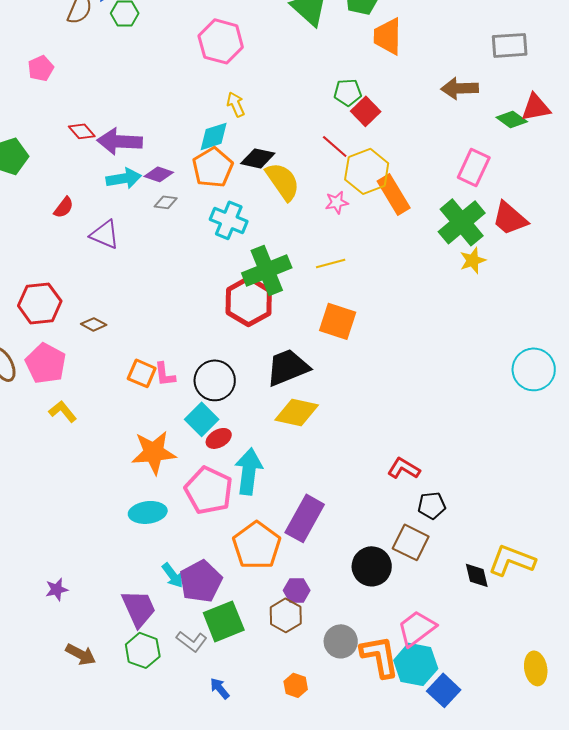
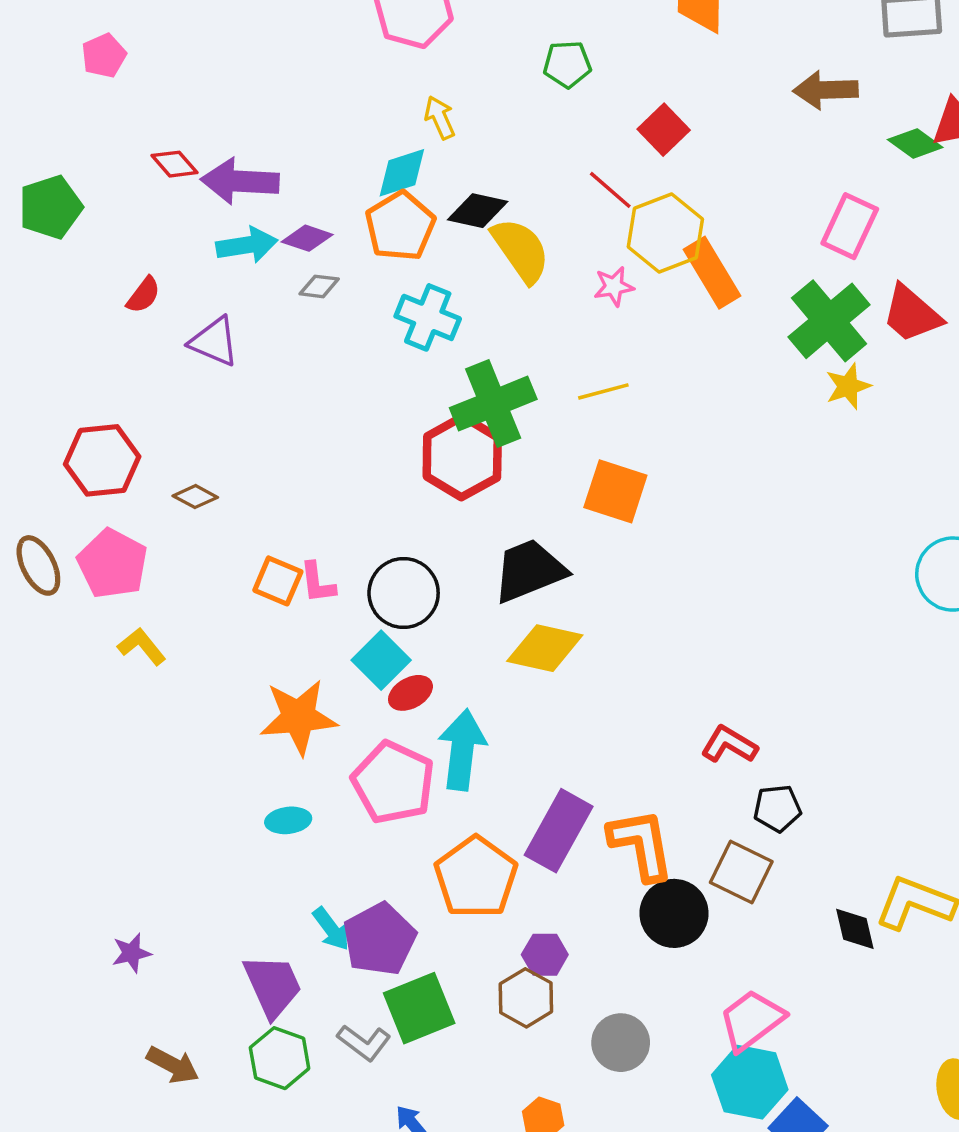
green pentagon: (348, 92) -> (567, 64), moved
cyan ellipse: (148, 512) -> (288, 820), size x0.7
orange L-shape: (380, 656) -> (641, 844), moved

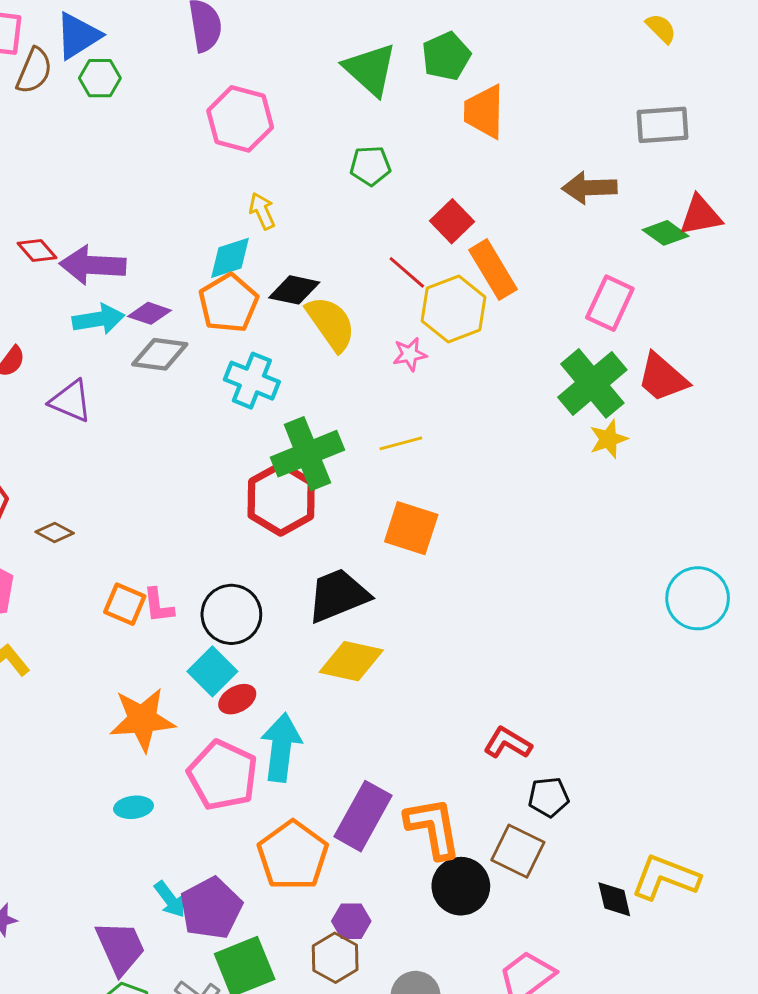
orange rectangle: (712, 273) -> (493, 270), moved
gray diamond: (319, 286) -> (160, 354), size x1.6

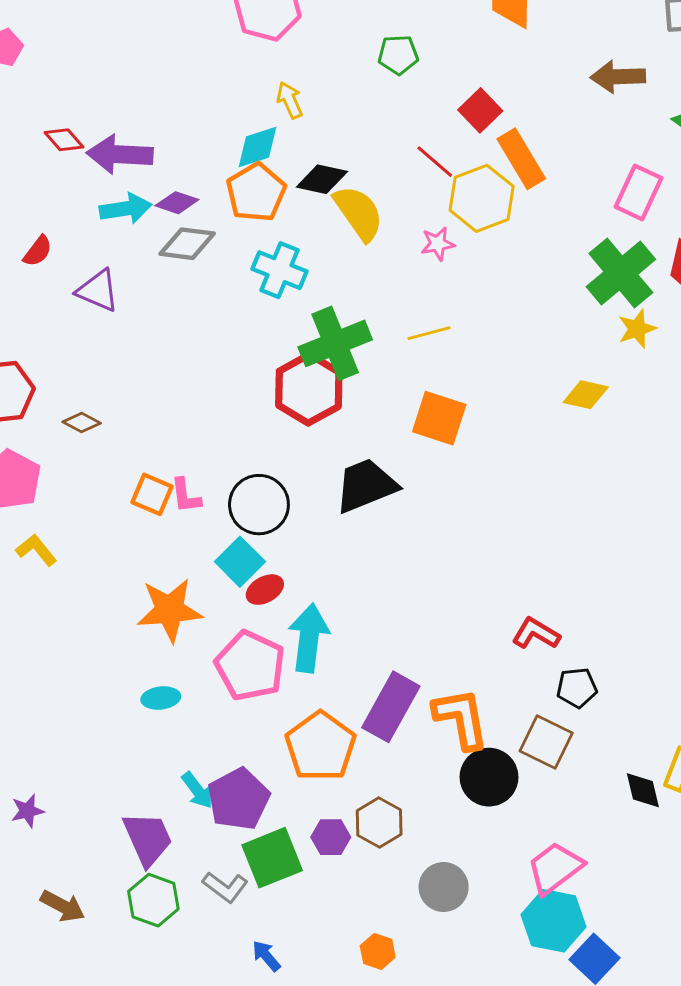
yellow diamond: (351, 661) -> (586, 395), moved, size x0.7
purple hexagon: (351, 921) -> (331, 837), moved
brown hexagon: (335, 958) -> (379, 823), moved

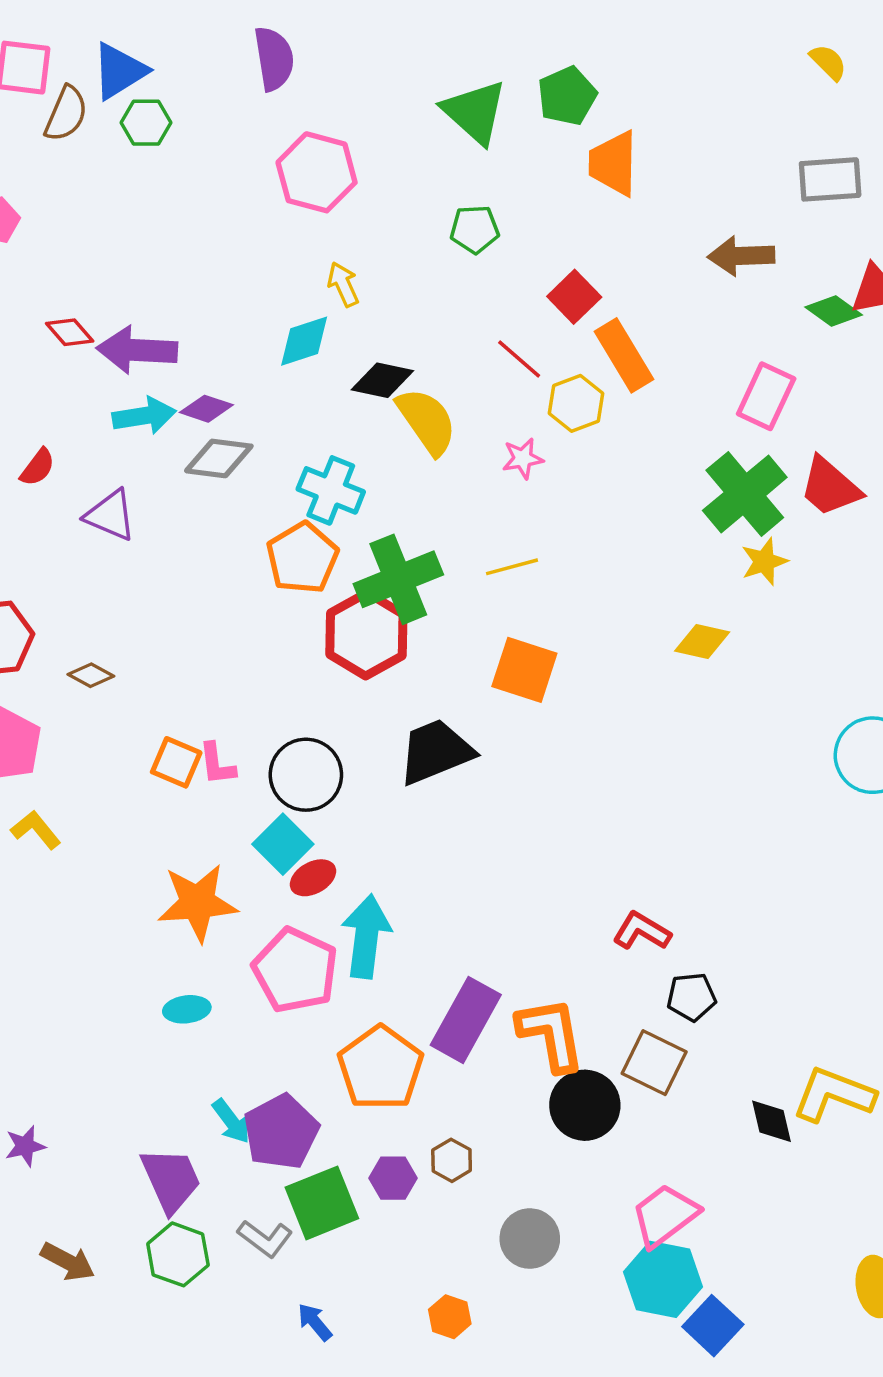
orange pentagon: (256, 192) -> (302, 558), moved
yellow hexagon: (482, 198) -> (576, 403), size x0.7
brown hexagon: (379, 823) -> (452, 1160), size x0.7

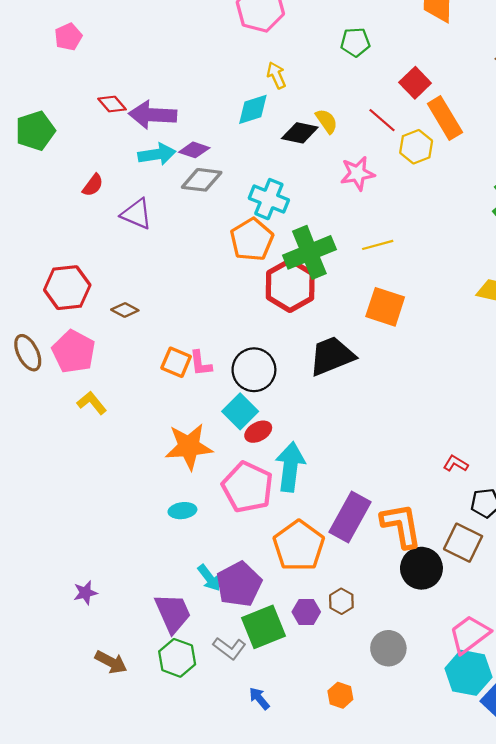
yellow semicircle: (427, 421) -> (326, 121), moved, size x0.6
pink star: (523, 458) -> (357, 173), moved, size x1.4
red L-shape: (642, 931) -> (456, 464), size x0.7

